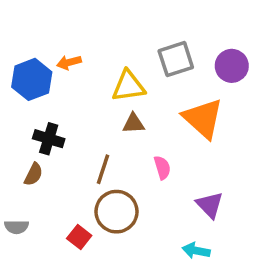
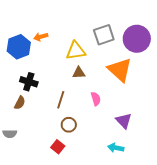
purple circle: (232, 66) -> (137, 39), size x1.4
brown circle: (116, 212) -> (69, 125), size x0.6
red square: (79, 237) -> (58, 147), moved

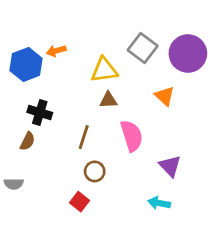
gray square: (104, 35) -> (143, 48), turned -35
orange triangle: (120, 70) -> (165, 96), size x0.6
pink semicircle: (96, 99) -> (132, 136), size x1.6

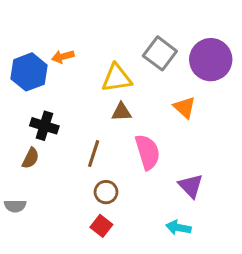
red square: (80, 202) -> (101, 226), moved

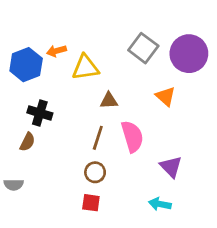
yellow triangle: (117, 78) -> (85, 67), moved
brown line: (94, 154) -> (98, 138), moved
red square: (101, 226) -> (91, 203), turned -30

